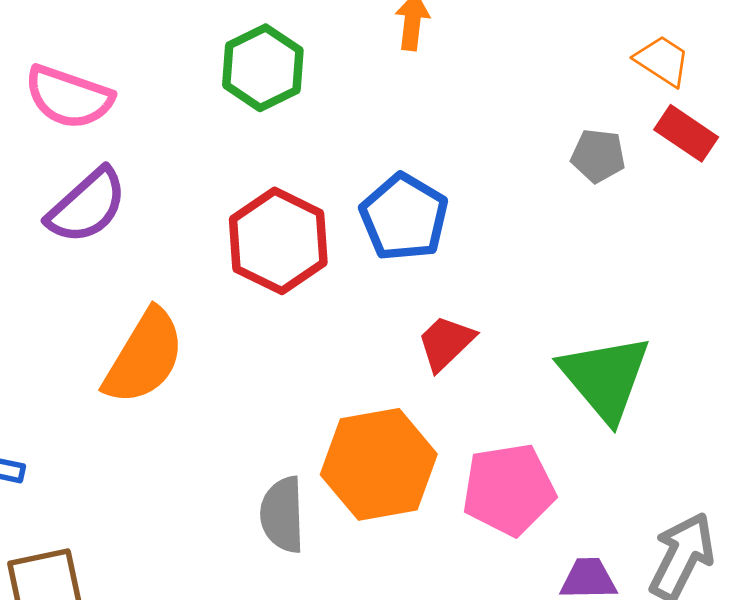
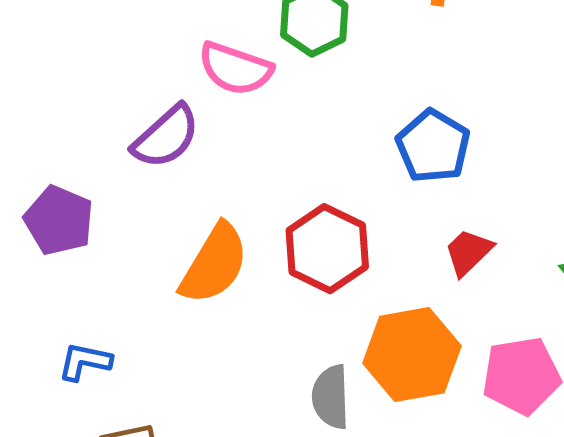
pink semicircle: (69, 97) -> (235, 69), moved
red hexagon: (278, 241) -> (327, 249), moved

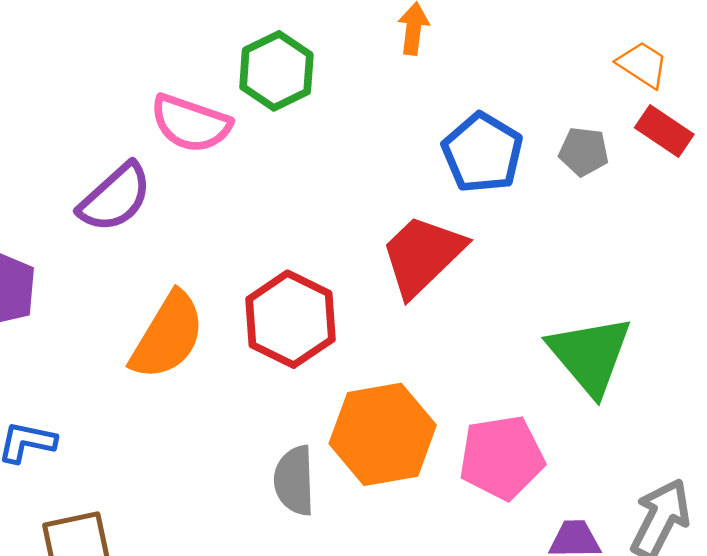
blue pentagon: (433, 146) -> (483, 153), moved
red trapezoid: (468, 252) -> (422, 255), moved, size x1.6

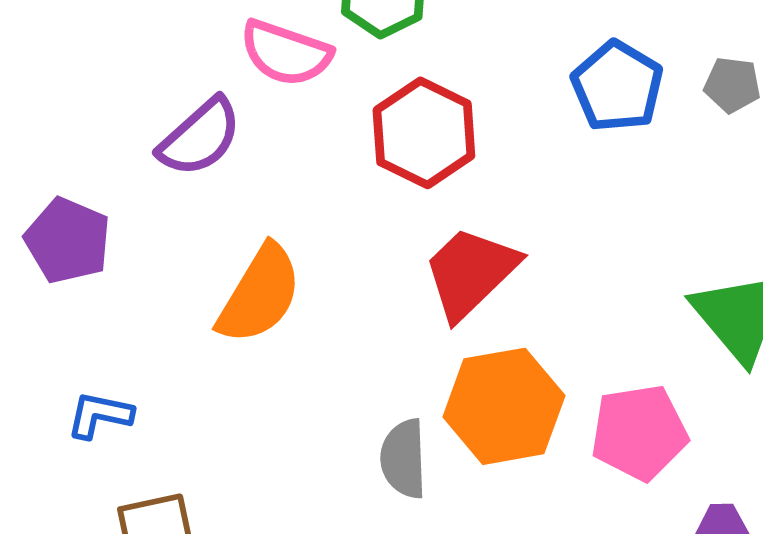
red trapezoid: (422, 255) -> (470, 272), moved
red hexagon: (291, 319) -> (424, 133), moved

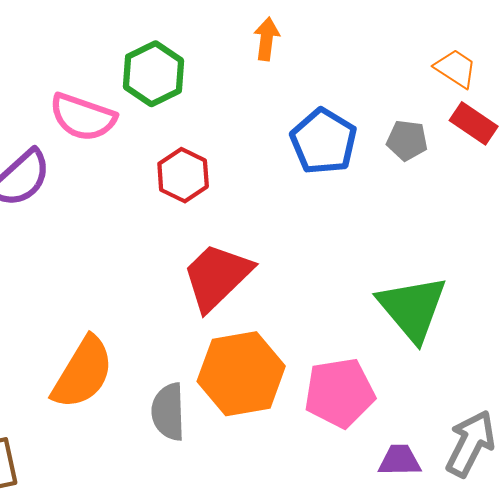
red hexagon: (424, 133) -> (183, 175), size x0.7
orange semicircle: (260, 294) -> (83, 373), moved

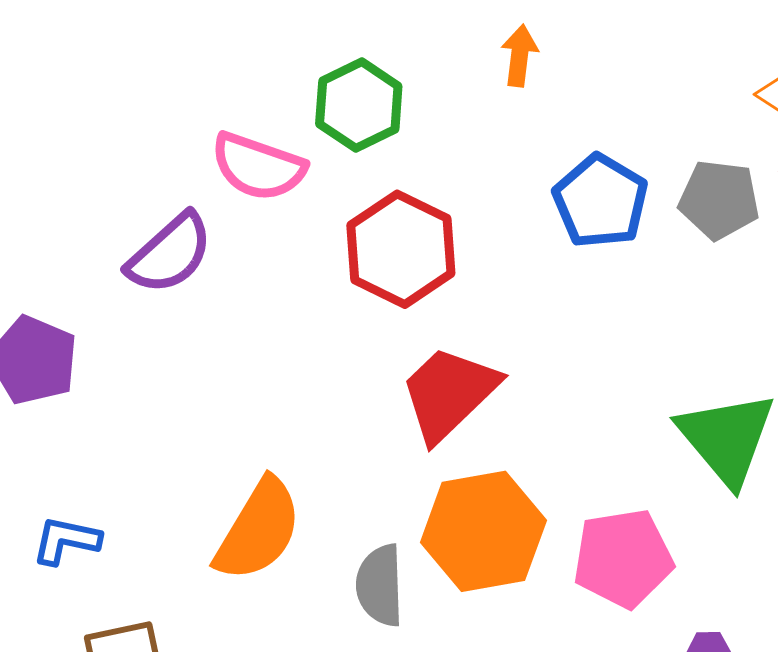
gray pentagon: (407, 140) -> (719, 200), size x1.4
red hexagon: (183, 175) -> (401, 249), size x1.5

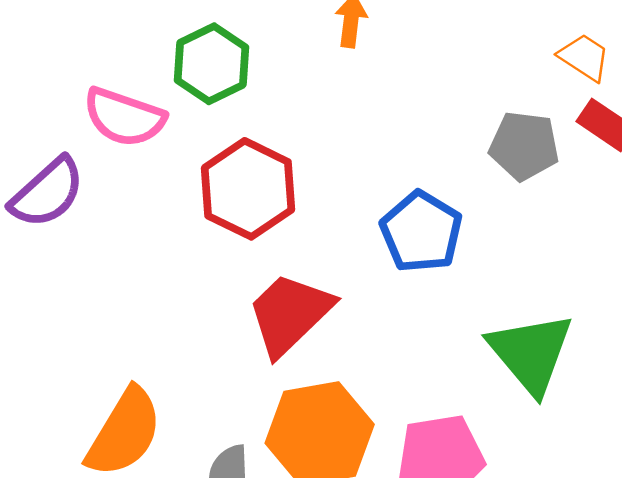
blue pentagon: (601, 201) -> (421, 232), moved

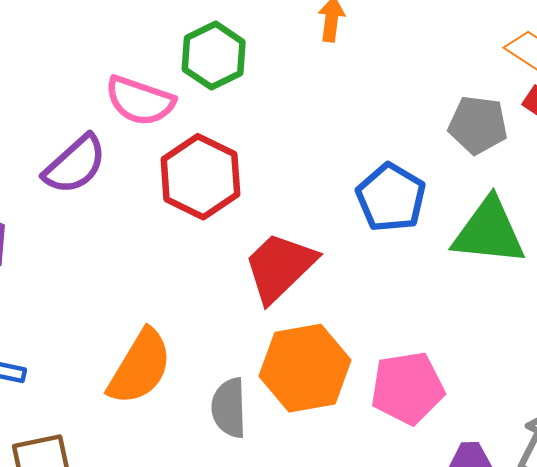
red hexagon: (248, 189) -> (200, 177), moved
green triangle: (531, 353) -> (489, 232), moved, turned -44

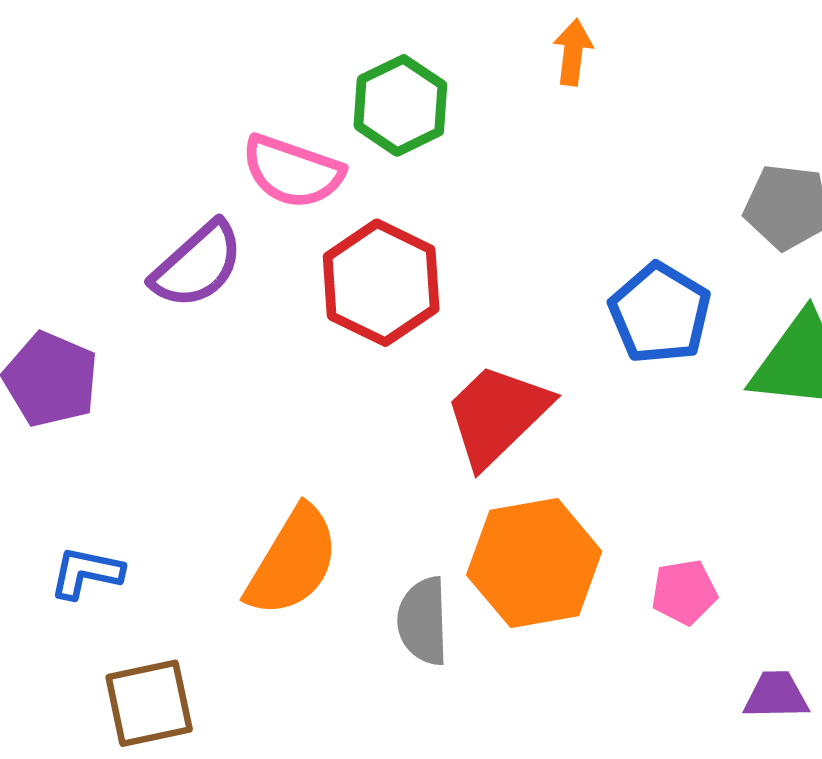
pink pentagon: (407, 388) -> (684, 592), size x0.6

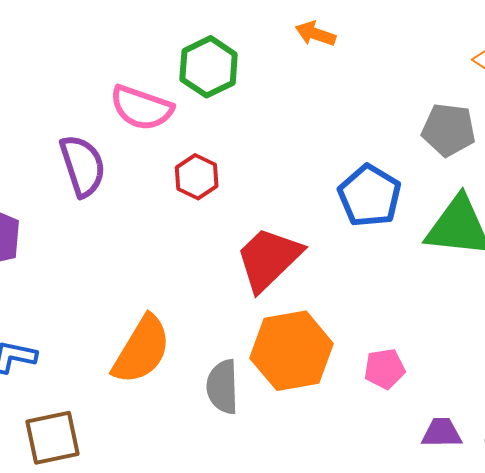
orange arrow: (573, 52) -> (316, 34), turned -78
purple semicircle: (197, 265) -> (83, 166), turned -66
red hexagon: (381, 283) -> (197, 177), size x0.6

